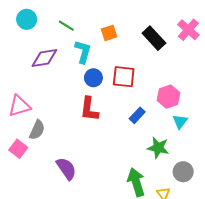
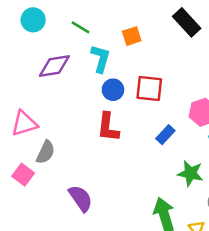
black rectangle: (154, 38) -> (187, 22), moved

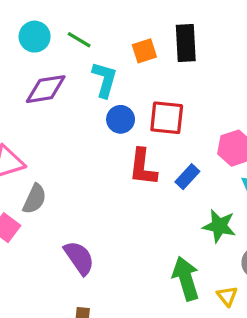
cyan circle: (33, 20) -> (35, 37), moved
black rectangle: (187, 22) -> (186, 43), moved, turned 40
red L-shape: (108, 127) -> (143, 167), moved

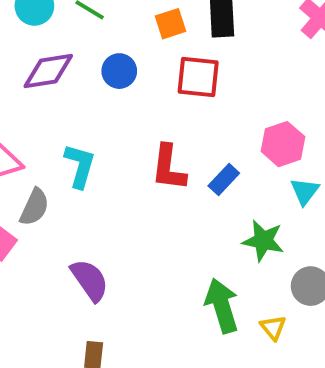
cyan L-shape: (105, 80) -> (80, 166), moved
red square: (167, 118) -> (198, 77), moved
blue circle: (121, 119) -> (119, 71), moved

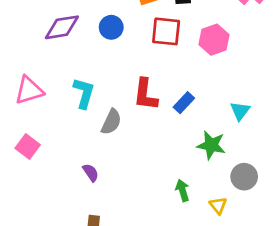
pink hexagon: (283, 144) -> (214, 40), moved
gray semicircle: (34, 207) -> (111, 122), moved
purple semicircle: (90, 280) -> (91, 173), size x0.6
green arrow: (222, 306) -> (182, 190), size x0.6

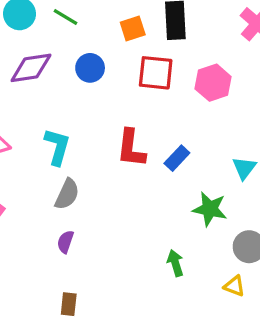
gray semicircle: (111, 122) -> (67, 194), moved
purple semicircle: (91, 173) -> (65, 242), turned -126
yellow triangle: (218, 205) -> (234, 286), moved, turned -30

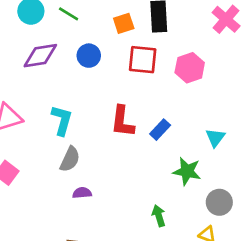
purple semicircle: (65, 242) -> (82, 193), moved, turned 66

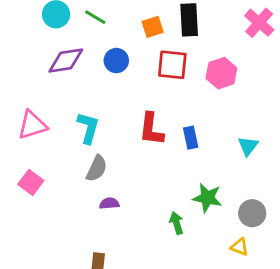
blue rectangle: (160, 130) -> (191, 138), turned -55
green star: (187, 171) -> (207, 198), moved
green arrow: (159, 216) -> (177, 223), moved

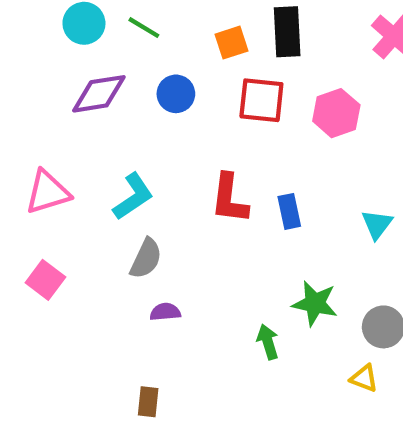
cyan L-shape: (88, 128) -> (133, 196), turned 40

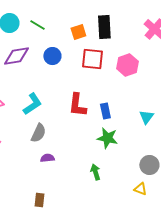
green star: (315, 303) -> (107, 138), moved

